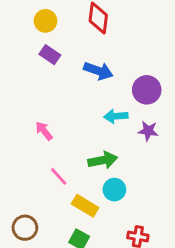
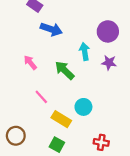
blue arrow: (98, 71) -> (51, 29), moved
cyan arrow: (116, 116) -> (85, 51), turned 84
green arrow: (103, 160) -> (65, 70), moved, turned -125

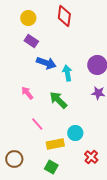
cyan arrow: (85, 51) -> (67, 73), moved
yellow rectangle: (61, 119) -> (55, 144), turned -42
red cross: (101, 142) -> (91, 157), moved, turned 32

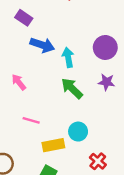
green arrow: (58, 100) -> (72, 88), moved
pink line: (37, 124) -> (31, 120), turned -32

